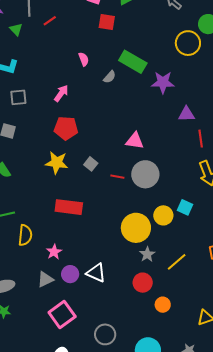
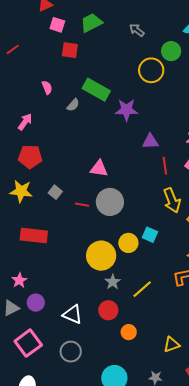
white triangle: (96, 273) -> (73, 314), moved
gray circle: (105, 334) -> (71, 352), moved

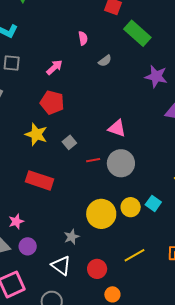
green rectangle: (96, 90) -> (137, 33), moved
red line: (82, 205) -> (93, 160), turned -32
gray star: (113, 282) -> (72, 237), moved

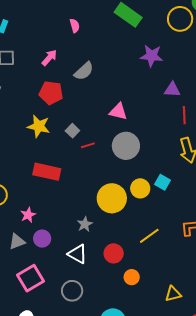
gray semicircle: (105, 61) -> (84, 71), moved, size x1.5
red line: (93, 160) -> (88, 145), moved

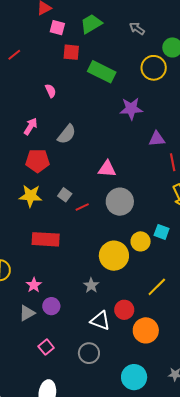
white triangle: (78, 254) -> (100, 321), moved
orange circle: (132, 277) -> (146, 330), size x1.6
pink square: (31, 278) -> (46, 347), size x0.6

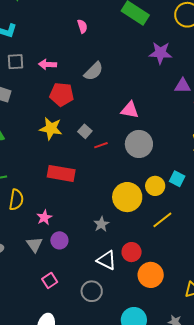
pink arrow: (31, 126) -> (48, 64), moved, turned -126
yellow line: (157, 287) -> (162, 220), moved
gray triangle: (27, 313) -> (34, 245), turned -42

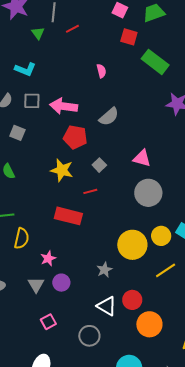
pink arrow: (48, 64) -> (64, 106), size x1.5
gray square: (85, 131) -> (99, 165), moved
red line: (101, 145) -> (90, 191), moved

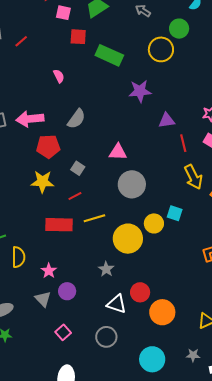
yellow line: (166, 270) -> (94, 218), moved, turned 30

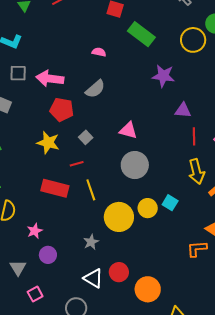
pink semicircle: (59, 76) -> (99, 52), moved, turned -64
yellow line: (94, 218) -> (91, 190), turned 75
gray triangle: (43, 299) -> (18, 268), moved
orange circle: (162, 312) -> (148, 289), moved

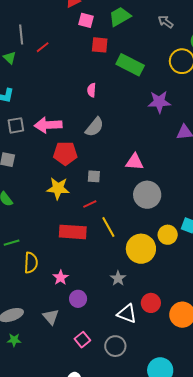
pink semicircle: (99, 52) -> (92, 90), turned -88
gray square: (86, 137) -> (94, 176), turned -32
pink square: (35, 294) -> (82, 340), moved

